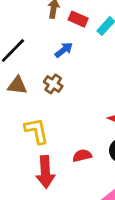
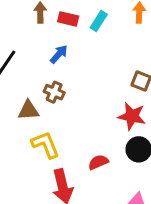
brown triangle: (17, 85) -> (28, 110), moved

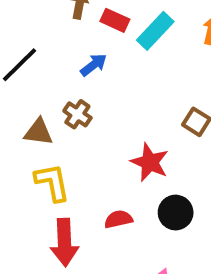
cyan rectangle: (99, 21) -> (155, 31), size x1.4
red star: (132, 116) -> (150, 162), moved

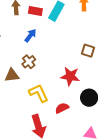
brown cross: (77, 114) -> (29, 62), turned 32
yellow L-shape: (52, 182) -> (39, 93), moved

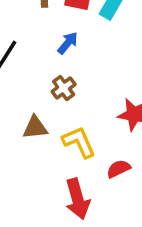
brown triangle: (12, 75) -> (35, 128), moved

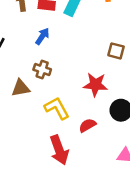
brown cross: (64, 88) -> (42, 69), turned -30
brown triangle: (35, 128) -> (21, 88), moved

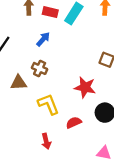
red arrow: (59, 150) -> (46, 141), size x0.6

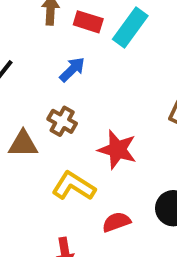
red star: (85, 87) -> (117, 150), moved
yellow L-shape: (48, 104) -> (74, 186), turned -40

